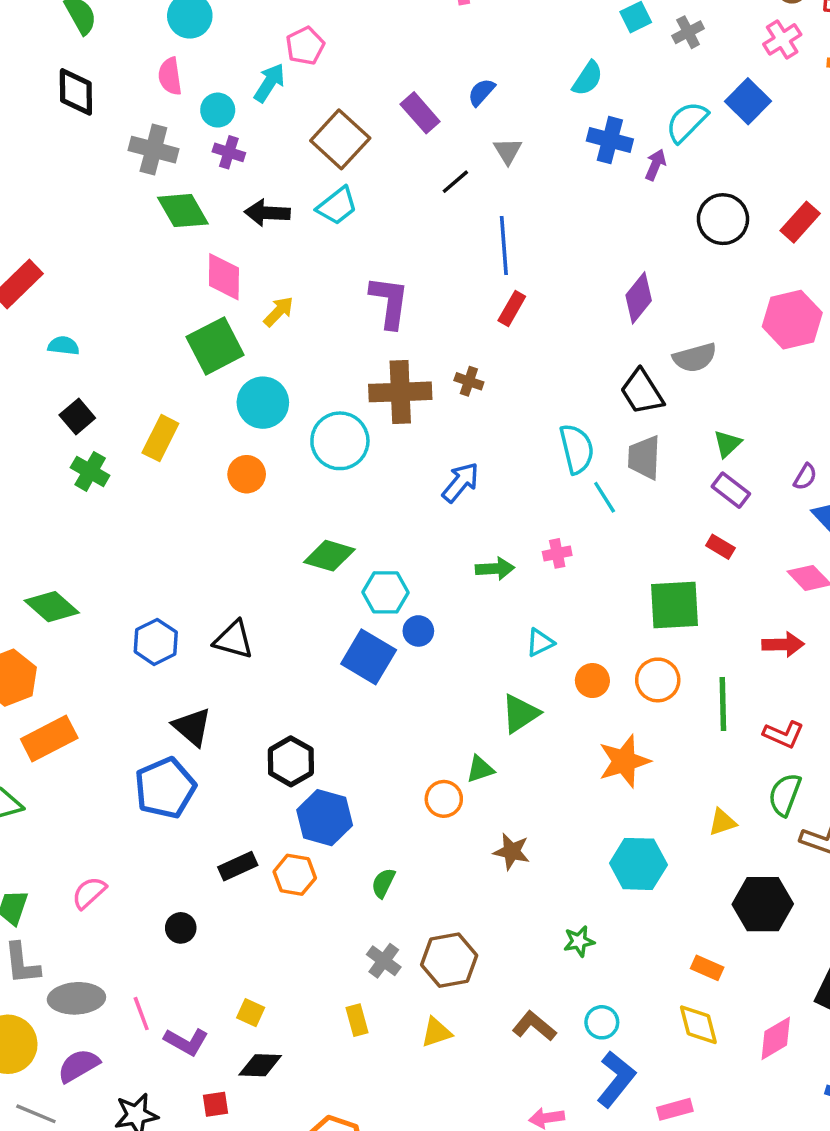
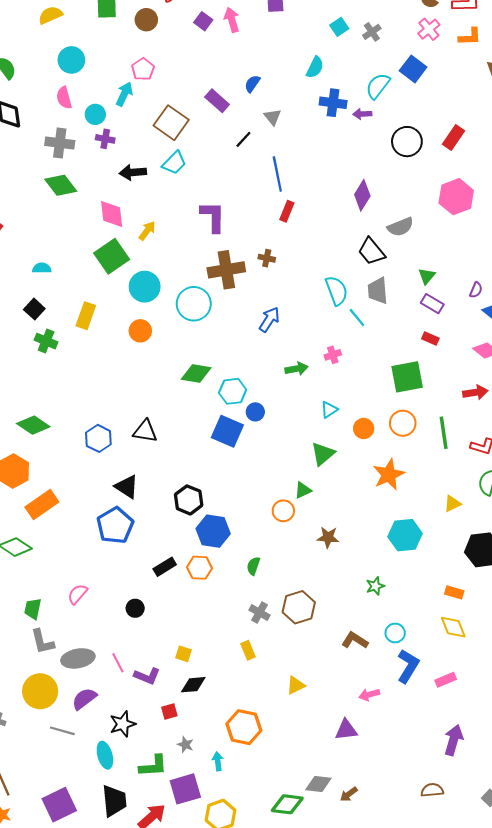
purple arrow: (655, 165) -> (362, 114), turned -108
green diamond: (183, 211) -> (61, 185), moved
cyan semicircle: (63, 346) -> (42, 268), moved
yellow triangle: (436, 1032) -> (296, 685), moved

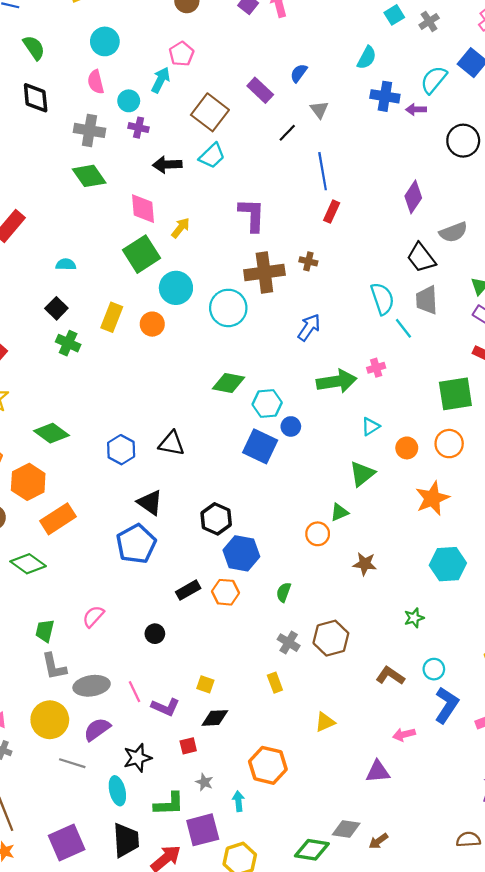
orange circle: (140, 331) -> (152, 324), moved
green arrow: (297, 369) -> (337, 381), size x1.6

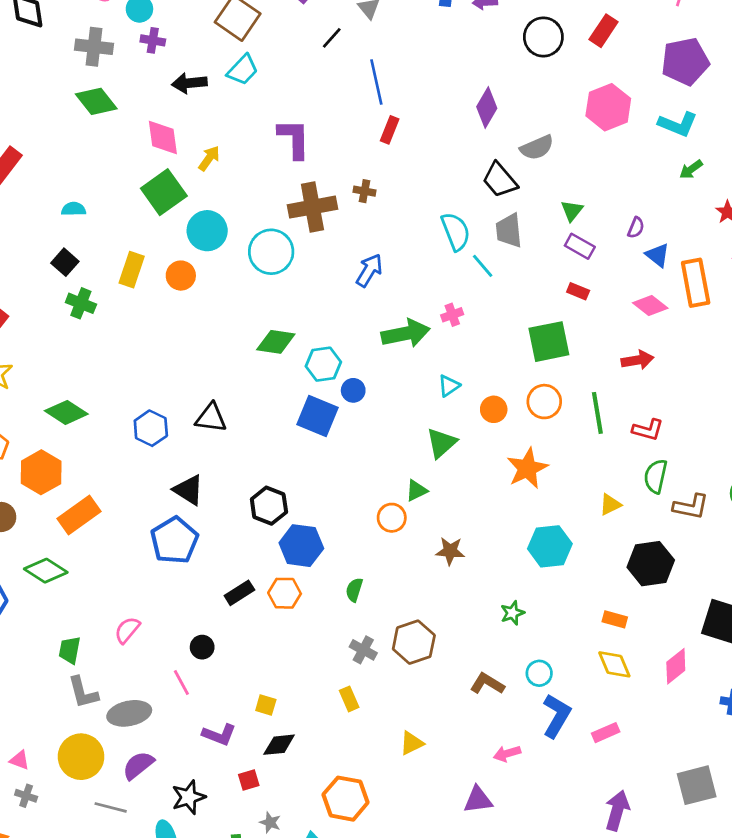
pink line: (134, 692) -> (181, 682), moved

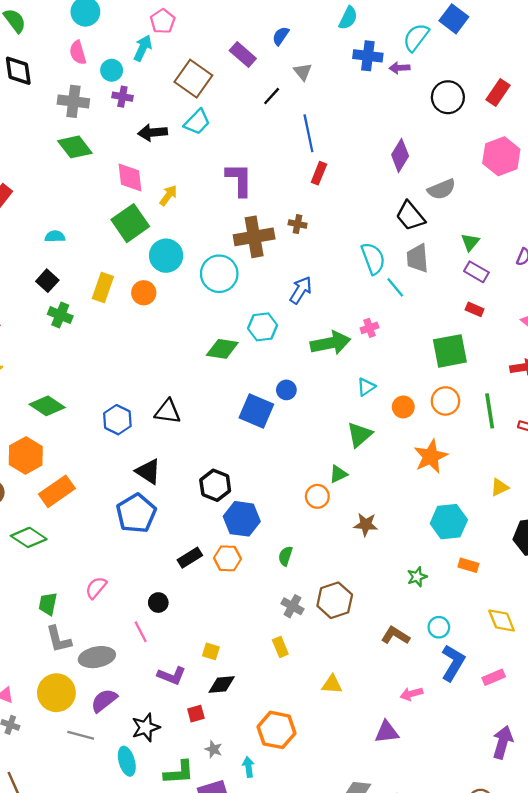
cyan hexagon: (323, 364) -> (263, 327), moved
orange rectangle: (615, 619) -> (468, 565), moved
yellow triangle: (412, 743) -> (332, 684), turned 30

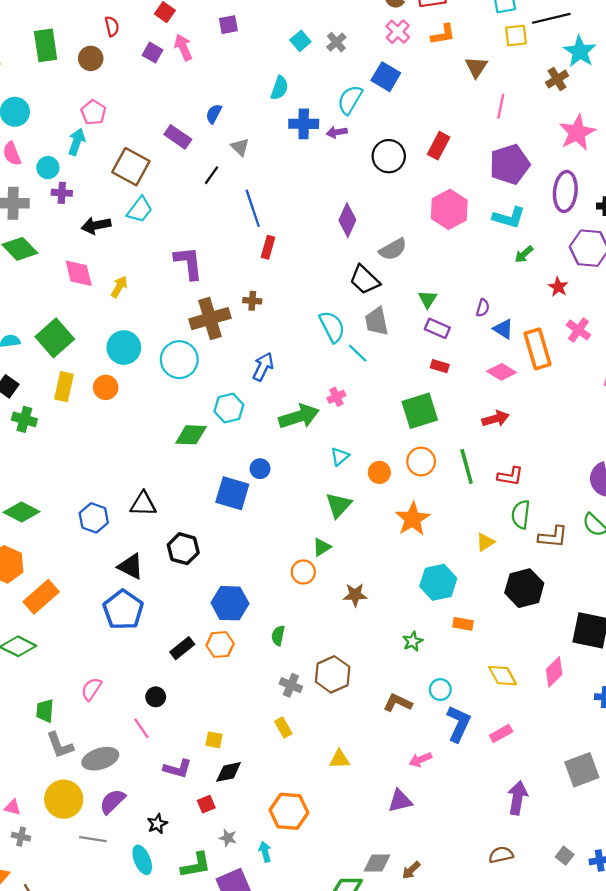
green square: (130, 223) -> (55, 338), moved
black hexagon: (215, 485) -> (183, 549), moved
black star: (146, 727) -> (157, 824), size x0.7

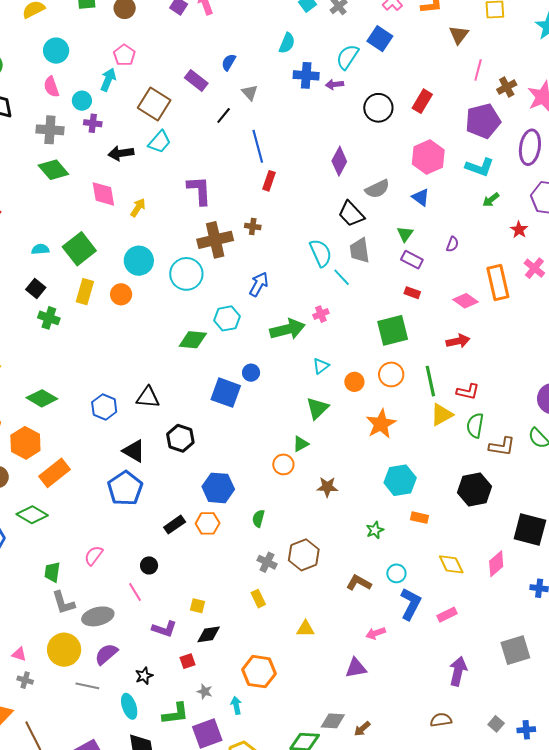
brown cross: (557, 79) -> (507, 87), moved
blue triangle: (503, 329) -> (421, 197), moved
yellow triangle: (485, 542) -> (442, 415), moved, size x1.4

